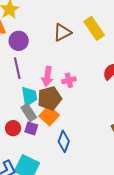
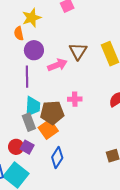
brown triangle: (62, 33) -> (78, 51), turned -42
pink arrow: (47, 76) -> (57, 65), moved, turned -132
red circle: (13, 128) -> (16, 147), moved
purple square: (31, 128) -> (27, 147), moved

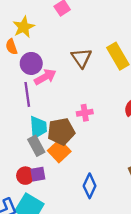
pink arrow: (57, 65) -> (45, 77), moved
purple square: (27, 147) -> (38, 174), turned -32
blue diamond: (57, 157) -> (90, 186), moved

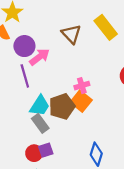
cyan trapezoid: (38, 127) -> (40, 106), turned 45
orange square: (59, 151) -> (81, 101), moved

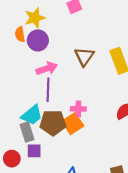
purple circle: (24, 46) -> (38, 40), moved
purple line: (25, 76) -> (48, 90), moved
purple square: (46, 150) -> (34, 151), moved

